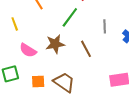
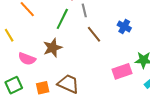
gray line: (105, 26) -> (84, 10), moved
brown line: (86, 49) -> (94, 34), moved

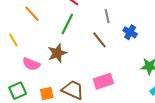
gray line: (84, 10) -> (107, 16), moved
pink rectangle: (122, 71) -> (103, 81), moved

